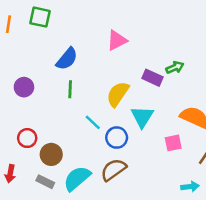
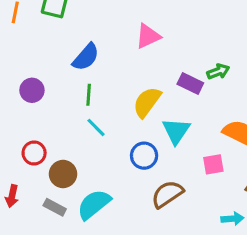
cyan line: (93, 122) -> (96, 127), moved
brown semicircle: (114, 170) -> (167, 194), moved

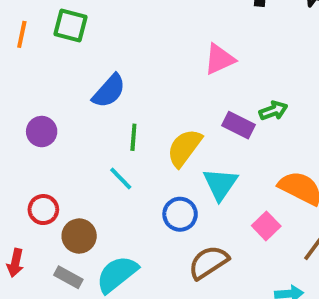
pink triangle: (148, 36) -> (219, 59), moved
green line: (89, 95) -> (133, 137), moved
pink square: (213, 164) -> (266, 226), turned -35

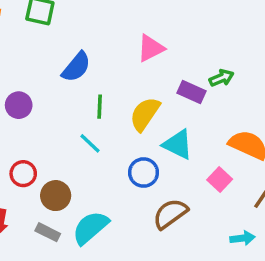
pink triangle: (219, 59) -> (151, 48), moved
cyan triangle: (220, 184) -> (178, 144), turned -36

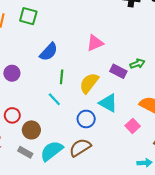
brown semicircle: (170, 214) -> (80, 147), moved

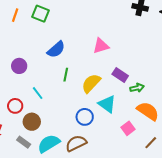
green arrow: (137, 64) -> (137, 88), moved
cyan line: (54, 99) -> (38, 93), moved

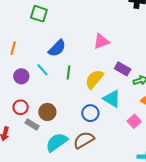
orange line: (15, 15) -> (13, 48), moved
purple circle: (19, 66) -> (21, 76), moved
cyan line: (38, 93) -> (43, 70), moved
brown circle: (32, 122) -> (47, 112), moved
gray rectangle: (24, 142) -> (32, 125), moved

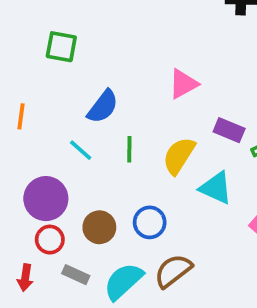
purple circle: (21, 76) -> (46, 199), moved, size x1.5
red circle: (21, 107) -> (50, 240), moved
blue circle: (90, 113) -> (150, 222), moved
gray rectangle: (32, 125) -> (76, 275), moved

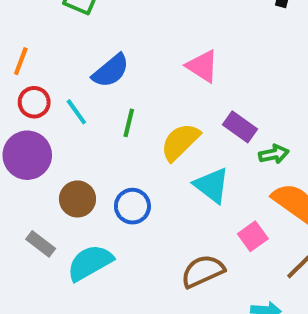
pink triangle: (183, 84) -> (202, 66), turned 48
red circle: (50, 240) -> (34, 102), moved
brown semicircle: (173, 271) -> (203, 271), moved

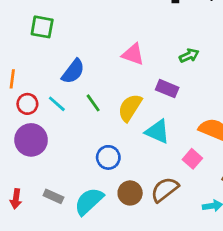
green line: (129, 123) -> (93, 103), turned -36
green arrow: (274, 154) -> (189, 56), moved
brown circle: (77, 199) -> (130, 193), moved

